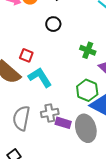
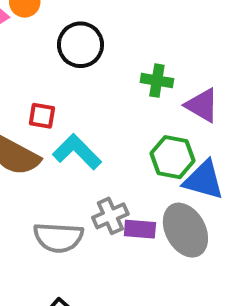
black circle: (53, 24) -> (81, 45), size x1.5
gray semicircle: (21, 118) -> (58, 237), turned -85

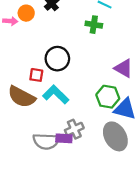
black circle: (81, 45) -> (57, 59), moved
green cross: (157, 81) -> (94, 25), moved
purple rectangle: (140, 229) -> (64, 138), moved

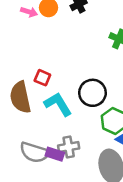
black circle: (57, 59) -> (92, 93), moved
brown semicircle: (22, 97) -> (20, 97), turned 36

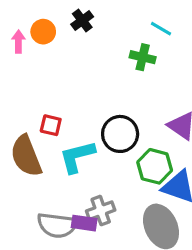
pink arrow: (29, 12) -> (18, 42), turned -98
cyan L-shape: (58, 104) -> (77, 157), turned -64

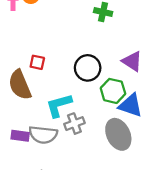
cyan L-shape: (77, 157) -> (59, 105), moved
purple rectangle: (84, 223) -> (20, 136), moved

